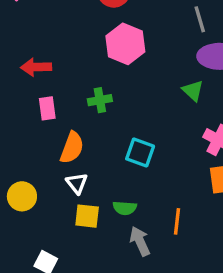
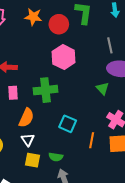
green cross: (100, 100) -> (46, 90), size x1.6
orange line: (177, 221) -> (92, 140), moved

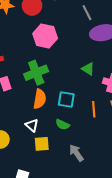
green triangle: (103, 88) -> (88, 69), moved
orange semicircle: (26, 118) -> (40, 99), moved
green semicircle: (56, 157) -> (62, 124), moved, turned 32

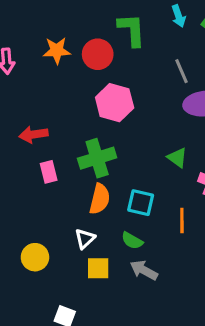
white triangle: (32, 125) -> (85, 239), turned 32
gray arrow: (76, 153) -> (144, 270), moved, turned -30

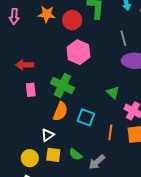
green cross: (97, 158) -> (62, 85), turned 35
green semicircle: (132, 241) -> (75, 154), moved
yellow circle: (35, 257) -> (30, 158), moved
gray arrow: (144, 270) -> (97, 162), moved, turned -78

